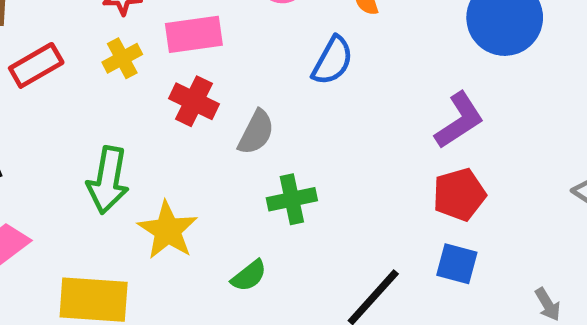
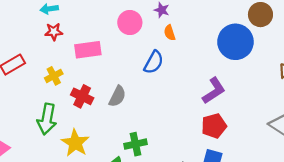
yellow cross: (122, 58) -> (54, 76), moved
red cross: (194, 101) -> (82, 96), moved
green cross: (292, 199) -> (136, 144), moved

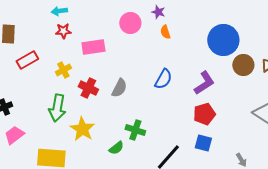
brown circle: (260, 15) -> (243, 65), moved
blue semicircle: (154, 62) -> (163, 79), moved
green cross: (136, 144) -> (135, 130), turned 30

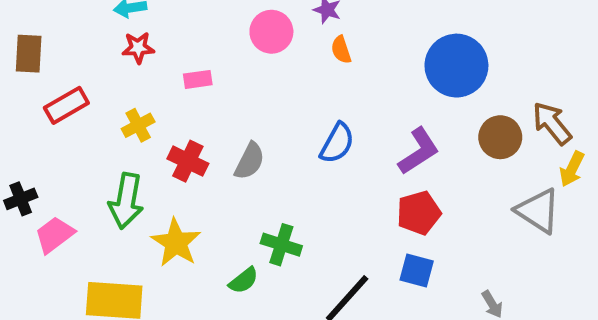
pink rectangle: (93, 47) -> (198, 79), size x0.6
brown circle: (243, 65) -> (500, 137), moved
pink trapezoid: (14, 135) -> (55, 235), moved

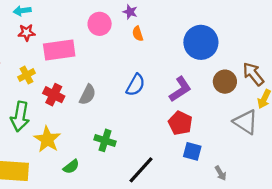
pink rectangle: (198, 79) -> (59, 50), size x2.0
red pentagon: (419, 213) -> (180, 123), turned -30
blue square: (417, 271) -> (192, 151), moved
green semicircle: (244, 280) -> (71, 167), moved

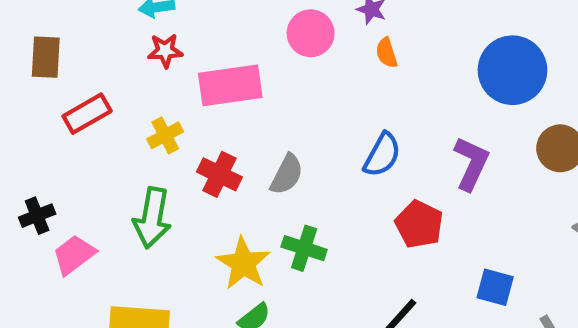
purple L-shape: (180, 89) -> (471, 164), turned -32
red pentagon: (180, 123) -> (419, 224), moved
yellow star: (47, 139) -> (243, 263), moved
green cross: (105, 140) -> (304, 248), moved

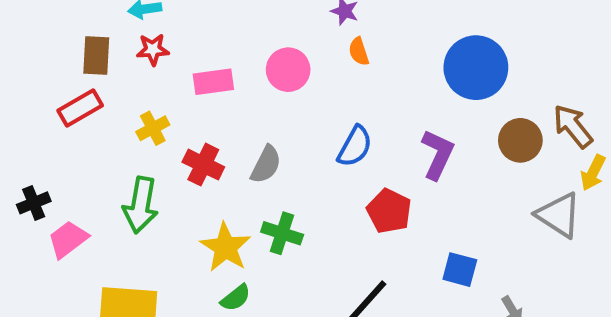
pink circle: (311, 33) -> (288, 70), moved
brown rectangle: (46, 57) -> (96, 56), moved
pink rectangle: (230, 85) -> (213, 82), size x0.7

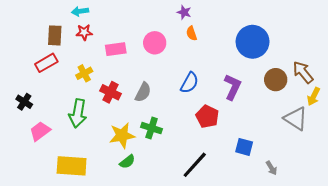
black cross: (34, 203) -> (24, 102), moved, turned -35
yellow star: (226, 247) -> (122, 135), turned 30

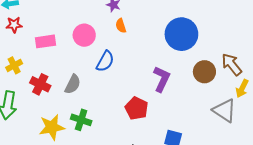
blue semicircle: (189, 83) -> (105, 61), moved

